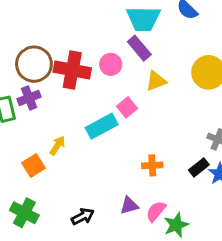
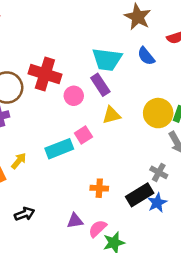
red cross: (72, 70) -> (45, 74), moved
black rectangle: (199, 167) -> (140, 195), size x1.5
black arrow: (83, 216) -> (25, 214), moved

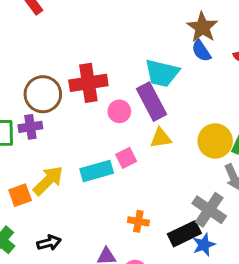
blue semicircle: (146, 56) -> (201, 51), moved
red cross: (45, 74) -> (88, 83), turned -32
purple rectangle: (100, 85) -> (151, 102), size x1.4
yellow arrow: (19, 161) -> (48, 181), size x1.6
gray cross: (159, 172) -> (209, 210), size x1.6

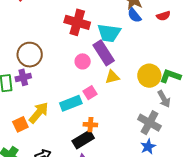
red cross: (88, 83) -> (77, 22), moved, turned 30
orange cross: (138, 221) -> (90, 125), moved
black rectangle: (184, 234) -> (83, 139), moved

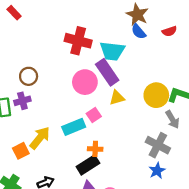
brown circle: (30, 55) -> (29, 76), size x0.7
pink circle: (83, 61) -> (85, 82), size x1.5

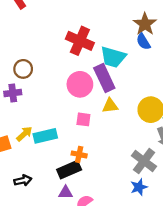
pink square: (94, 115) -> (83, 119), turned 32
cyan rectangle: (74, 127) -> (45, 136), moved
yellow arrow: (40, 138) -> (24, 134), size x0.7

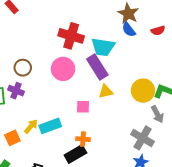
pink circle: (80, 84) -> (63, 69), moved
purple cross: (13, 93) -> (16, 91), turned 35

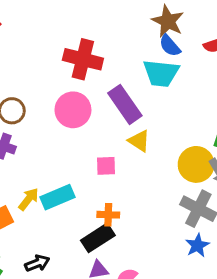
cyan trapezoid: (103, 47) -> (161, 73), moved
yellow triangle: (106, 91) -> (139, 141), turned 49
yellow circle: (143, 91) -> (196, 164), moved

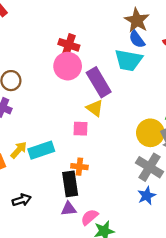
red cross: (83, 59) -> (69, 45), size x0.7
pink circle: (73, 110) -> (68, 66), moved
yellow triangle: (139, 141) -> (95, 108), moved
black rectangle: (98, 238) -> (70, 184), turned -70

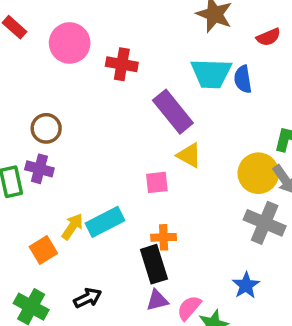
blue semicircle: (137, 39) -> (243, 79), moved, turned 36
pink circle: (68, 66) -> (70, 43), moved
yellow triangle: (95, 108) -> (189, 155), moved
blue star: (147, 196) -> (246, 285), moved

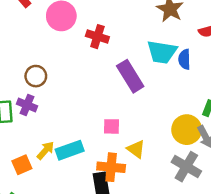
yellow triangle: (189, 155) -> (136, 149), moved
orange cross: (164, 237) -> (111, 167), size x1.5

